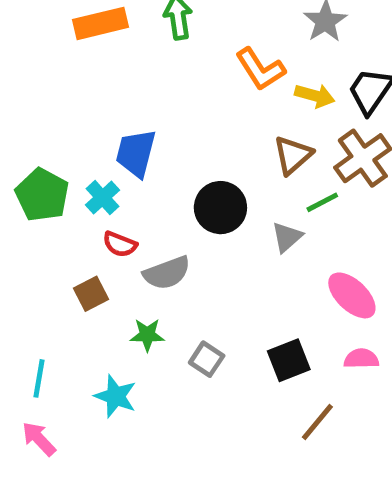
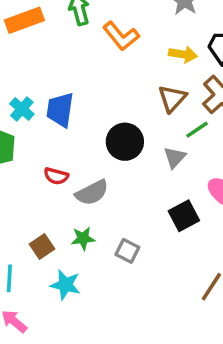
orange L-shape: (260, 69) -> (121, 36), moved
cyan cross: (102, 198) -> (22, 109), moved
brown square: (91, 294) -> (42, 246), moved
black square: (289, 360) -> (184, 216), moved

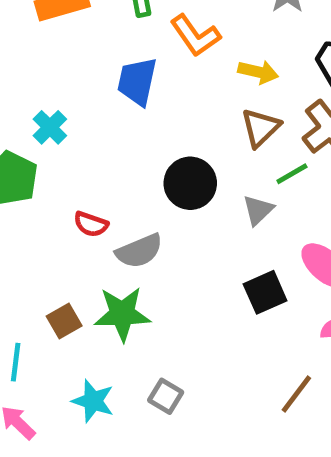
yellow arrow: (183, 54) -> (258, 72), moved
blue trapezoid: (60, 110) -> (137, 81), moved
green star: (83, 238) -> (122, 314), size x1.6
gray square: (127, 251) -> (166, 396), moved
cyan star: (65, 285) -> (93, 401), moved

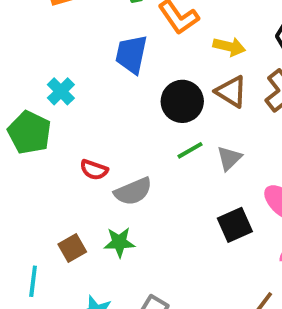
brown triangle: (261, 128) -> (231, 92), turned -44
green line: (292, 174) -> (190, 150), moved
black circle: (190, 183) -> (182, 101), moved
green star: (122, 314) -> (119, 242), size x0.7

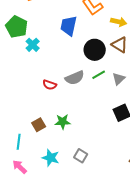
green pentagon: (29, 132) -> (17, 27), moved
gray semicircle: (133, 191) -> (75, 78), moved

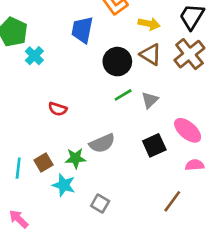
gray semicircle: (75, 78) -> (102, 143), moved
cyan line: (19, 142) -> (18, 168), moved
cyan star: (51, 158) -> (64, 185), moved

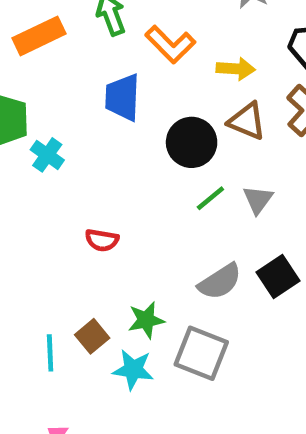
gray semicircle: (102, 143) -> (220, 282), moved
gray square: (100, 203) -> (201, 353), moved, size x1.6

